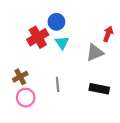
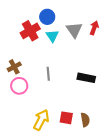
gray triangle: (95, 53) -> (74, 30), moved, turned -42

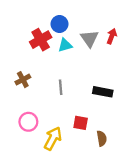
cyan triangle: (52, 36) -> (65, 45), turned 48
pink circle: (19, 86) -> (28, 122), moved
red square: (66, 118) -> (81, 123), moved

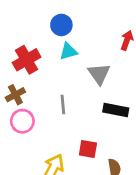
gray triangle: (89, 38) -> (99, 74), moved
red cross: (41, 40) -> (27, 60), moved
pink circle: (28, 122) -> (22, 121), moved

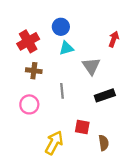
red cross: (27, 60) -> (28, 41), moved
brown cross: (15, 95) -> (34, 71), moved, turned 35
black rectangle: (116, 110) -> (105, 95), turned -30

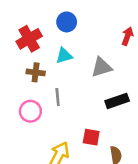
cyan triangle: (66, 48) -> (64, 56), moved
gray triangle: (91, 66) -> (102, 67), turned 48
gray line: (62, 91) -> (58, 97), moved

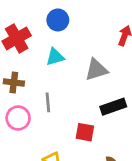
brown cross: (36, 72) -> (14, 82), moved
red square: (91, 137) -> (85, 132), moved

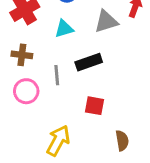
gray triangle: (96, 70) -> (106, 21), moved
black rectangle: (113, 107) -> (89, 62), moved

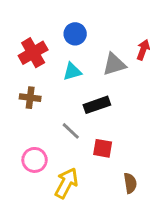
gray line: (57, 75) -> (71, 131), moved, turned -42
pink circle: (26, 91) -> (35, 160), moved

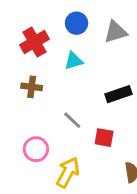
gray triangle: (114, 64) -> (116, 32), moved
black rectangle: (97, 105) -> (119, 94), moved

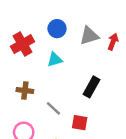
brown cross: (32, 87) -> (25, 91), moved
black rectangle: (119, 94) -> (92, 87), turned -42

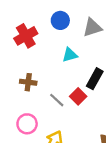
cyan triangle: (55, 60) -> (70, 55), moved
red square: (80, 123) -> (78, 96), moved, turned 35

